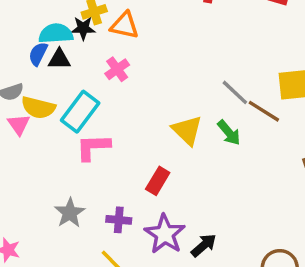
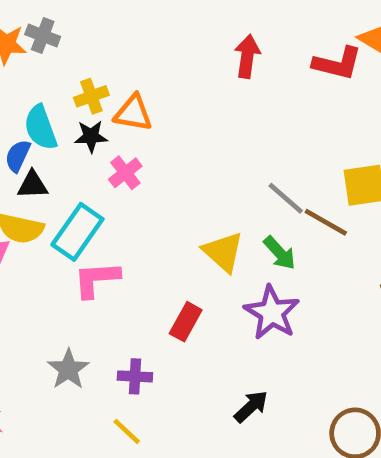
black star: (83, 28) -> (91, 136), moved
cyan semicircle: (56, 34) -> (41, 128), turned -104
black triangle: (59, 59) -> (32, 185), moved
purple star: (165, 234) -> (272, 313), moved

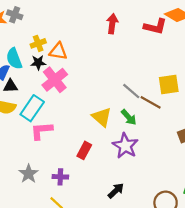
pink cross: (125, 173) -> (55, 80), size x1.6

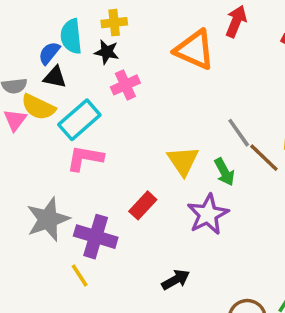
orange triangle: (58, 51) -> (195, 50), moved, size x1.4
pink cross: (55, 80) -> (125, 85), size x0.7
gray star: (29, 174) -> (48, 219), size x1.4
purple cross: (60, 177) -> (96, 237), size x1.6

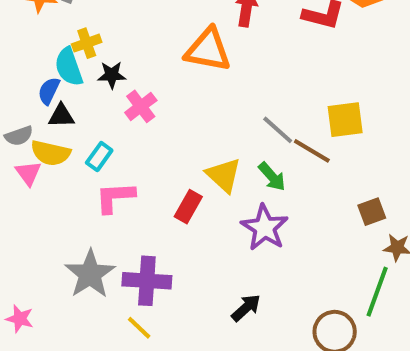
yellow cross: (114, 23) -> (87, 43), moved
cyan rectangle: (79, 120) -> (99, 157), size x0.6
red rectangle: (143, 205) -> (188, 207), moved

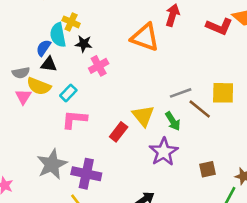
yellow cross: (87, 43) -> (71, 22), turned 35
gray line: (278, 130) -> (181, 93), turned -70
brown square: (372, 212) -> (208, 169), moved

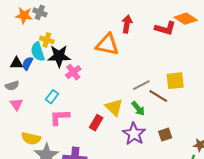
black star: (84, 44) -> (59, 56), size x1.6
black triangle: (49, 64) -> (16, 63), moved
yellow semicircle: (39, 86) -> (31, 138), moved
brown square: (208, 169) -> (165, 135), moved

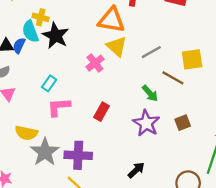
black star: (59, 56) -> (56, 36), turned 30
pink cross: (73, 72) -> (95, 63), moved
gray line: (141, 85) -> (151, 52), moved
yellow triangle: (114, 107) -> (117, 47), moved

